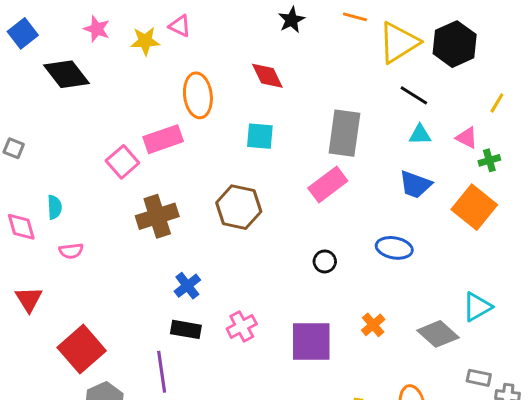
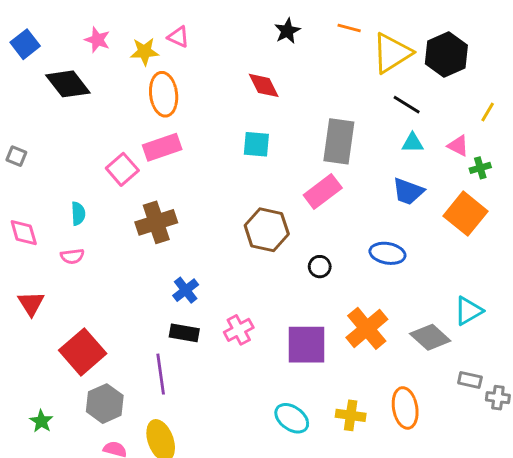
orange ellipse: (198, 95) -> (164, 94), moved
cyan semicircle: (54, 207) -> (78, 214), moved
brown hexagon: (239, 207) -> (267, 230), moved
orange cross: (373, 325) -> (367, 328), size x1.8

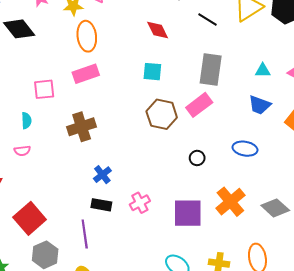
black line: (407, 105) -> (208, 20), moved
pink square: (122, 169) -> (44, 89), moved, turned 35
brown hexagon: (267, 230) -> (162, 114), moved

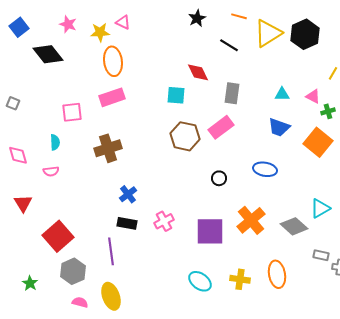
red diamond: (158, 30) -> (198, 72), moved
gray rectangle: (211, 70) -> (232, 93), size x0.7

